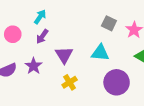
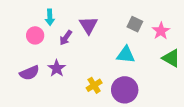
cyan arrow: (40, 17) -> (50, 17), moved, turned 144
purple triangle: (64, 55) -> (88, 25), moved
purple circle: (117, 82) -> (125, 90), moved

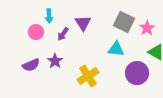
gray square: (135, 24) -> (124, 22), size x1.5
yellow cross: (94, 85) -> (88, 76), size x1.5
purple circle: (125, 90) -> (137, 73), moved

